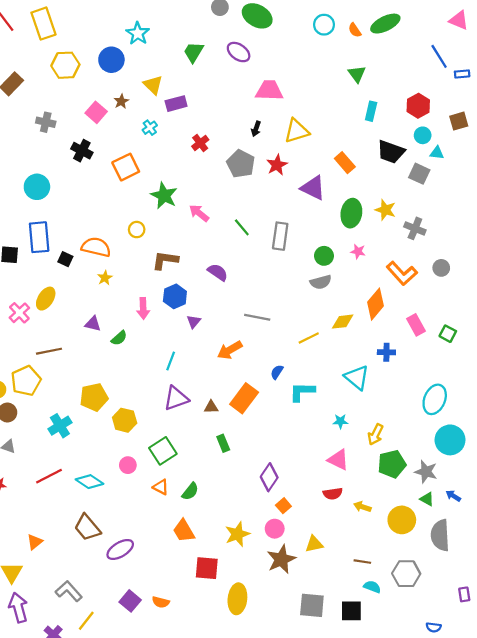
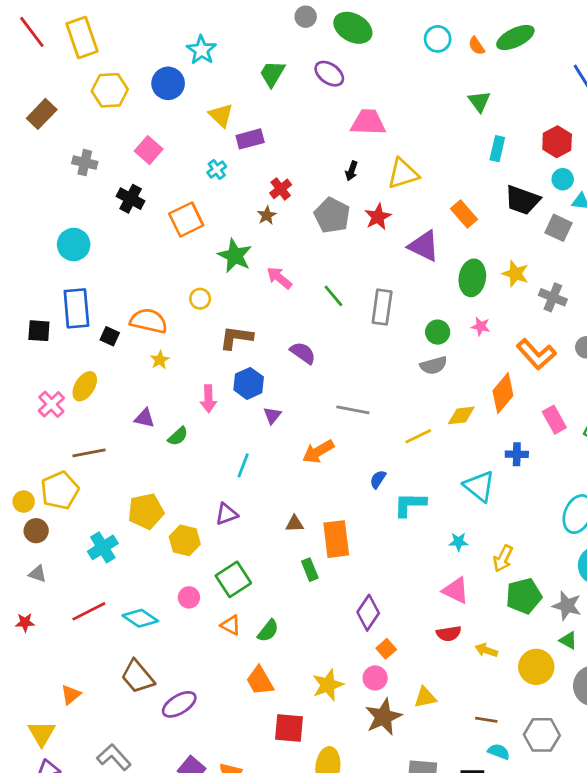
brown star: (121, 101) -> (267, 215), moved
purple triangle: (176, 398) -> (226, 514), moved, size x0.7
orange rectangle: (244, 398) -> (336, 539), moved, turned -44

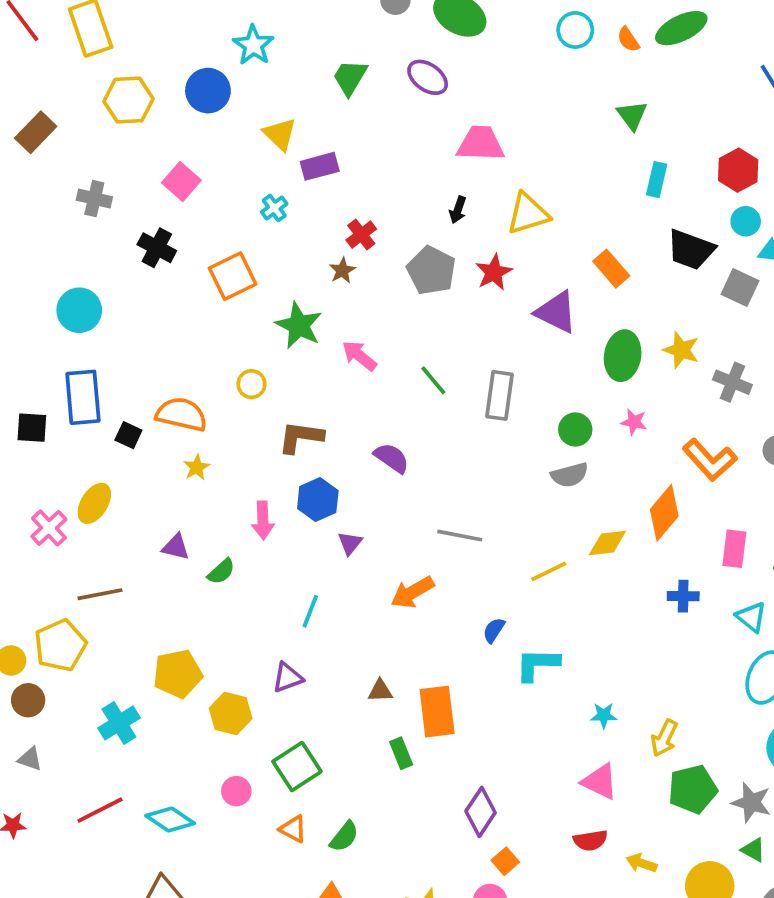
pink rectangle: (554, 420) -> (734, 549), turned 36
cyan triangle: (479, 486) -> (751, 617), moved, size x0.7

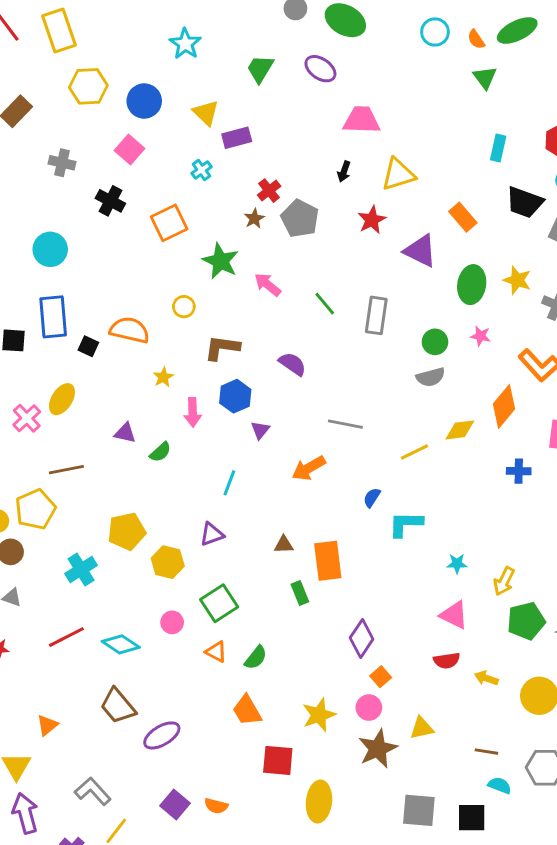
blue circle: (208, 91) -> (144, 101), moved
green triangle: (632, 115) -> (485, 78), moved
gray pentagon: (431, 270) -> (300, 218), moved
yellow star: (197, 467) -> (163, 377), moved

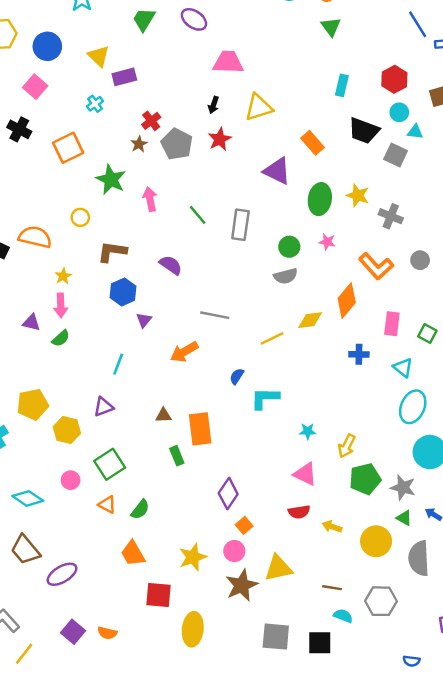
red star: (372, 220) -> (220, 139), moved
pink arrow: (268, 285) -> (150, 199), turned 40
pink arrow: (193, 412) -> (61, 305), moved
yellow triangle: (422, 728) -> (278, 568), size x1.4

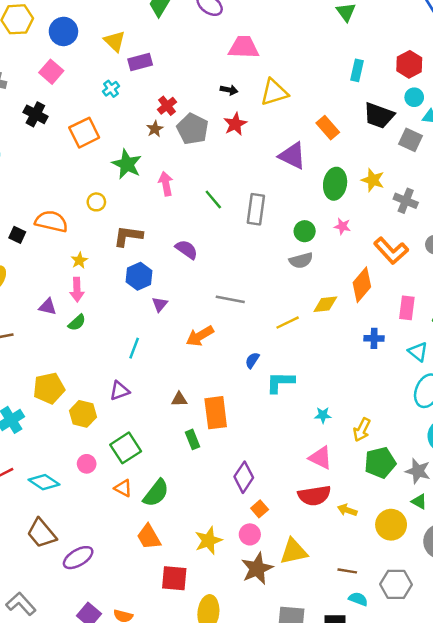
black arrow: (214, 105) -> (229, 90), turned -98
green semicircle: (140, 509) -> (156, 493), size x1.4
red semicircle: (299, 512) -> (314, 495), size x1.5

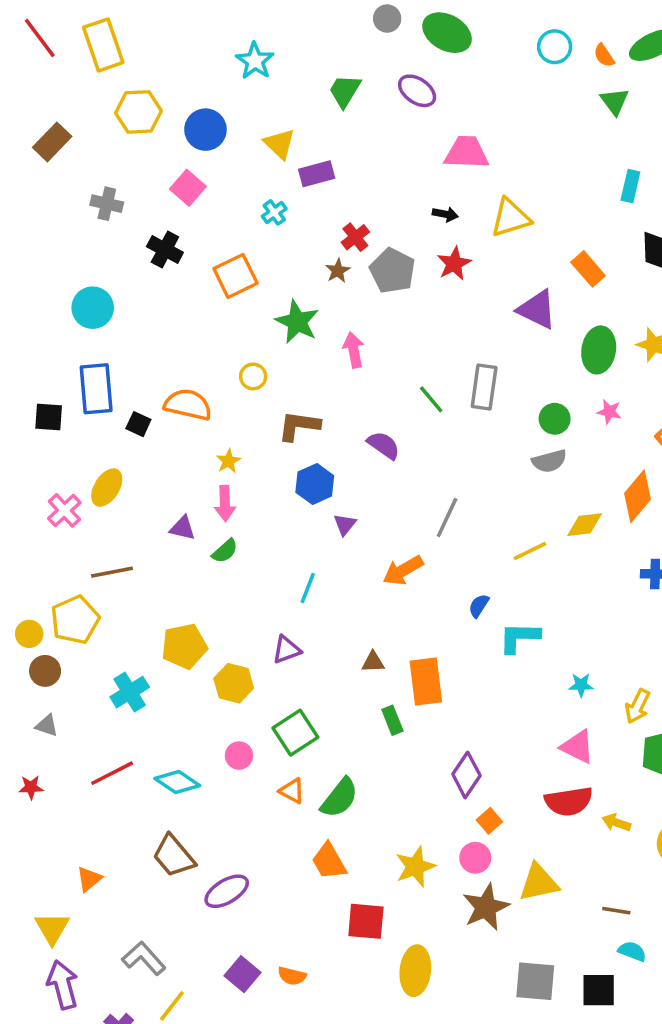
green line: (213, 200) -> (431, 399), moved
gray line: (230, 299) -> (447, 518), turned -76

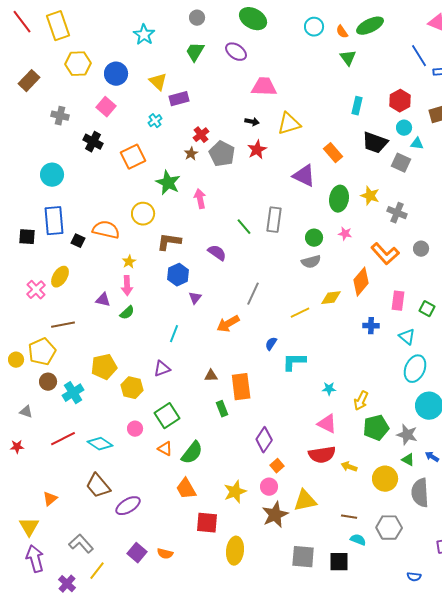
gray circle: (387, 19) -> (197, 18), moved
yellow circle: (253, 376) -> (143, 214), size x1.5
brown circle: (45, 671) -> (48, 382), moved

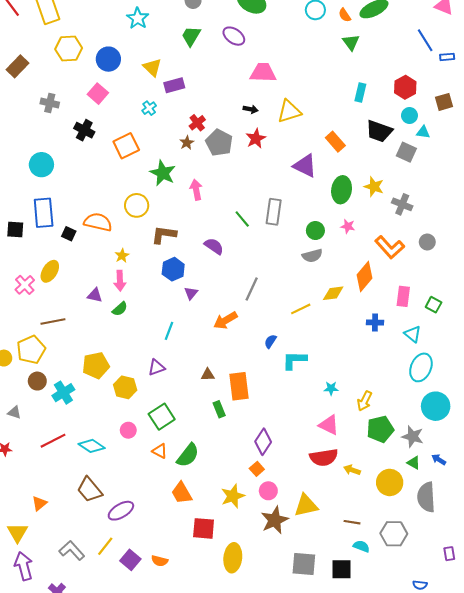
orange square: (277, 466) -> (257, 469), moved
yellow line: (97, 571) -> (105, 546), moved

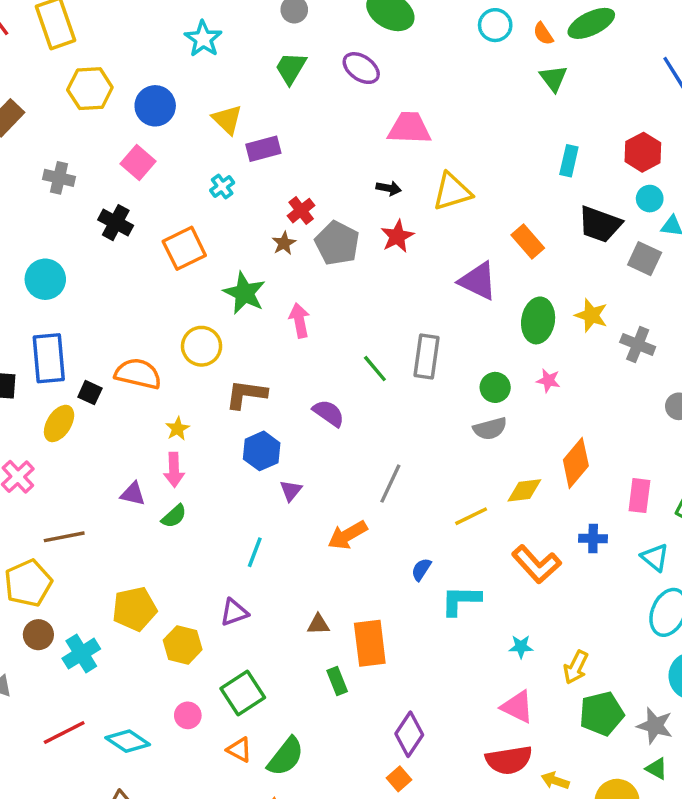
orange L-shape: (390, 247) -> (536, 564), moved
yellow ellipse: (50, 271) -> (59, 423), moved

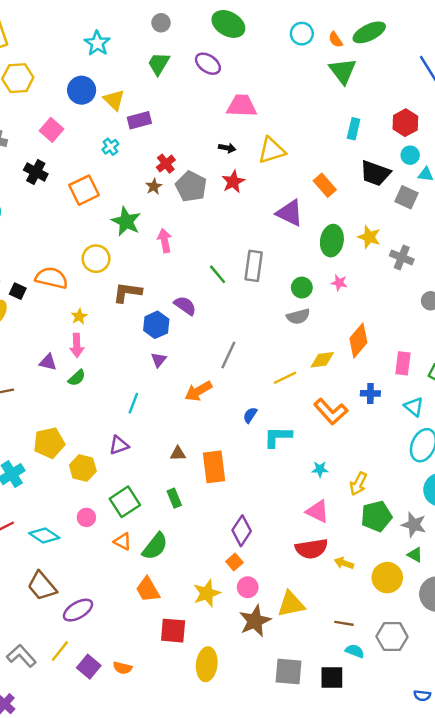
green triangle: (554, 78) -> (343, 71), size x1.4
blue circle: (155, 106) -> (82, 90), moved
blue hexagon: (262, 451) -> (156, 325), moved
green rectangle: (337, 681) -> (174, 498), moved

